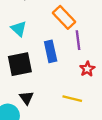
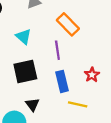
purple line: (78, 40) -> (57, 50), moved
blue rectangle: (51, 51) -> (62, 81), moved

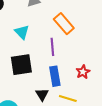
black triangle: (32, 105) -> (42, 94), moved

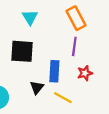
purple line: (52, 47) -> (74, 46), moved

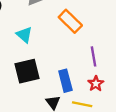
purple line: (74, 46) -> (93, 56), moved
red star: (85, 73) -> (96, 84), moved

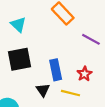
purple line: (93, 56) -> (91, 39), moved, turned -54

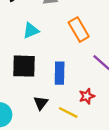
cyan triangle: (18, 24) -> (31, 30), turned 42
blue rectangle: (56, 70) -> (60, 73), moved

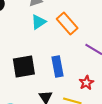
cyan triangle: (31, 30) -> (39, 22), moved

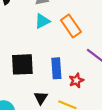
red star: (86, 83) -> (76, 80), moved

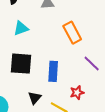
cyan triangle: (42, 21) -> (21, 28), moved
red star: (76, 80) -> (77, 93), moved

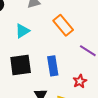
cyan triangle: (21, 28) -> (22, 31), moved

